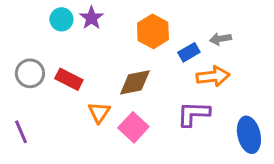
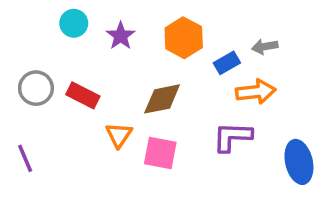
purple star: (91, 18) -> (121, 36), moved
pink square: (133, 127) -> (160, 153), turned -32

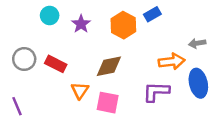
gray arrow: (265, 47) -> (197, 43), moved
blue rectangle: (227, 63) -> (152, 14), moved
blue ellipse: (299, 162) -> (198, 83), moved

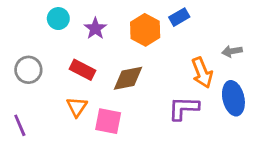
orange arrow: (172, 61) -> (202, 73), turned 75
red rectangle: (56, 64) -> (83, 70), moved
orange triangle: (80, 90) -> (77, 107), moved
pink square: (108, 103) -> (108, 121), moved

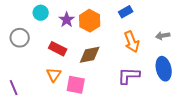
orange hexagon: (145, 30) -> (90, 21), moved
gray circle: (28, 70) -> (20, 38), moved
orange arrow: (202, 73) -> (132, 42), moved

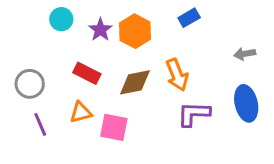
gray circle: (20, 38) -> (30, 84), moved
orange arrow: (132, 42) -> (177, 75), moved
orange triangle: (54, 75) -> (81, 112), turned 42
purple line: (14, 88) -> (40, 124), moved

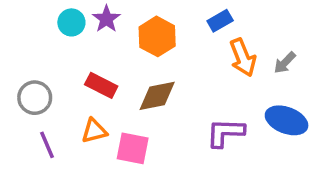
purple star: (100, 30) -> (106, 19), moved
gray arrow: (245, 54) -> (285, 63), turned -35
orange arrow: (177, 75) -> (243, 57), moved
blue ellipse: (246, 103) -> (287, 120), turned -56

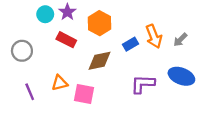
blue rectangle: (220, 21) -> (131, 44), moved
red rectangle: (101, 85) -> (66, 40), moved
gray circle: (35, 98) -> (22, 51), moved

